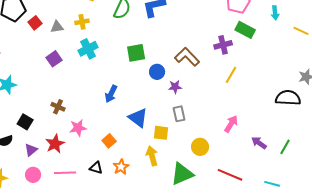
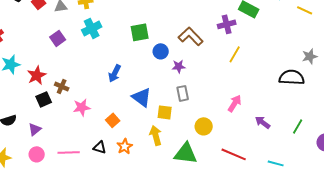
black square: (25, 122) -> (44, 99), moved, turned 35
red star: (55, 144) -> (37, 75), moved
green line: (285, 147) -> (298, 126), moved
green triangle: (182, 174) -> (186, 153), turned 30

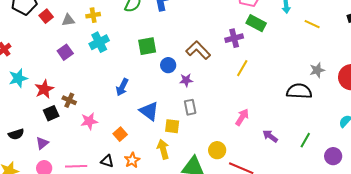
yellow circle: (204, 126) -> (217, 150), moved

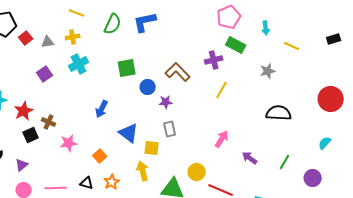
gray star: (317, 70) -> (268, 71), moved

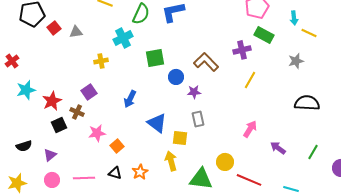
yellow cross: (73, 37) -> (101, 61), moved
yellow line: (292, 46) -> (309, 33), moved
cyan cross: (79, 64) -> (123, 38), moved
purple square: (45, 74) -> (89, 92), moved
orange square: (100, 156) -> (117, 146), moved

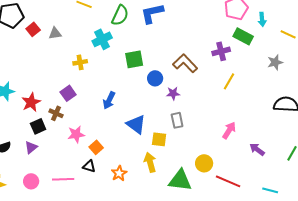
cyan arrow: (294, 18) -> (262, 19), moved
purple triangle: (50, 155) -> (31, 147), moved
black triangle: (115, 173) -> (89, 166), moved

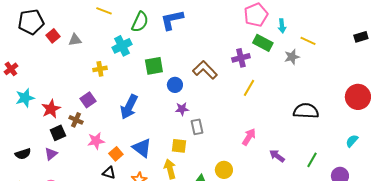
gray star: (275, 62) -> (292, 57), moved
purple star: (173, 93) -> (182, 109), moved
blue arrow: (109, 100) -> (129, 107), size x1.4
blue triangle: (136, 124) -> (142, 148), moved

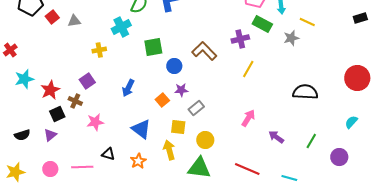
blue arrow: (129, 107) -> (128, 88), size x0.7
gray rectangle: (197, 127) -> (196, 108), turned 63
orange square: (116, 154) -> (162, 100), moved
yellow circle: (224, 170) -> (205, 140), moved

